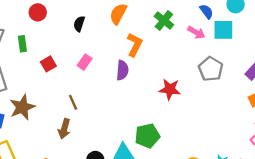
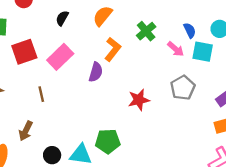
pink rectangle: (85, 62) -> (60, 57), size x1.6
red square: (48, 64) -> (24, 52), size x1.6
red star: (170, 89) -> (139, 100), turned -30
brown arrow: (64, 129) -> (26, 131), moved

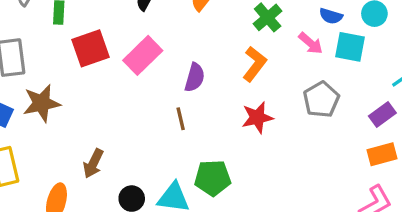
blue semicircle: (190, 30) -> (331, 16), turned 133
orange L-shape: (113, 49) -> (255, 64), moved
brown line: (41, 94) -> (181, 119), moved

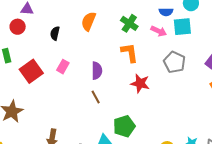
pink rectangle: (143, 55) -> (63, 67), size x0.6
orange L-shape: (255, 64) -> (130, 53), turned -30
red star: (257, 117) -> (140, 83), turned -30

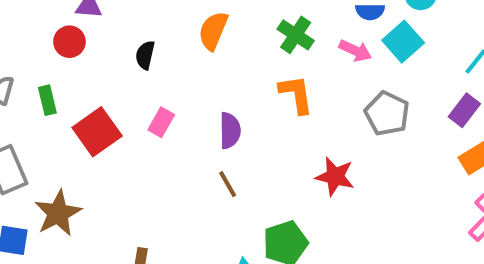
cyan square: (182, 27) -> (403, 42), turned -36
red star: (140, 83) -> (335, 176), moved

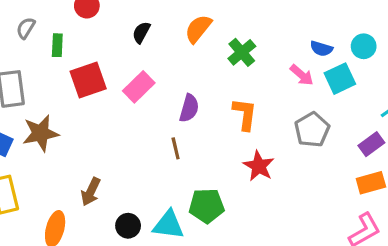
green cross: (296, 35) -> (242, 52), moved
orange L-shape: (296, 94) -> (245, 114), moved
pink rectangle: (161, 122) -> (139, 87), size x1.4

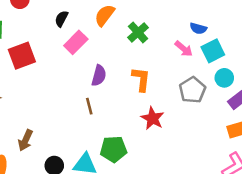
cyan circle: (364, 46) -> (224, 78), moved
pink rectangle: (139, 87) -> (76, 42), moved

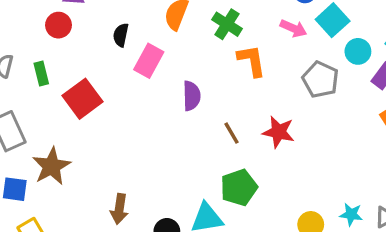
orange L-shape: (141, 79) -> (252, 61), moved
brown line: (89, 106) -> (232, 133), moved

